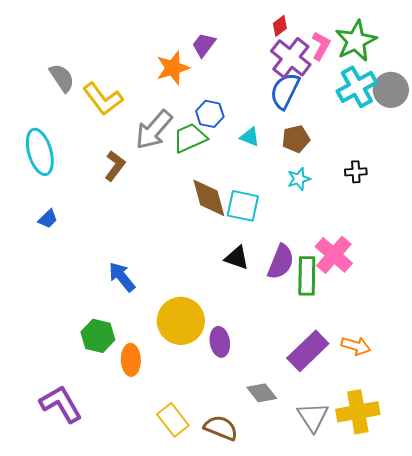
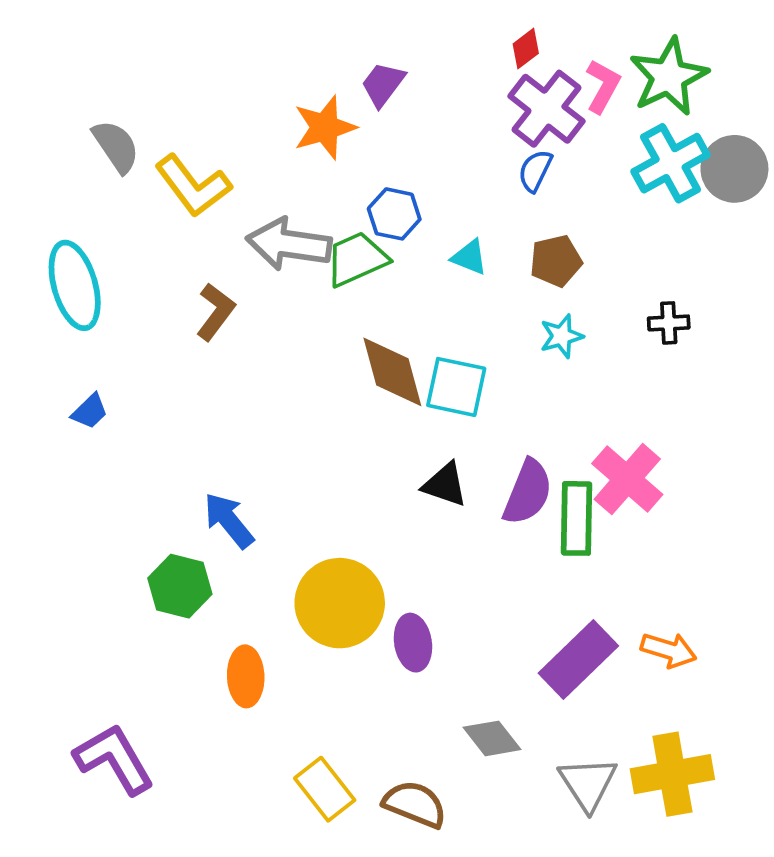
blue semicircle: (285, 91) -> (535, 171), size x0.6
gray arrow: (154, 130) -> (289, 244), turned 57
green hexagon: (98, 336) -> (180, 586), moved

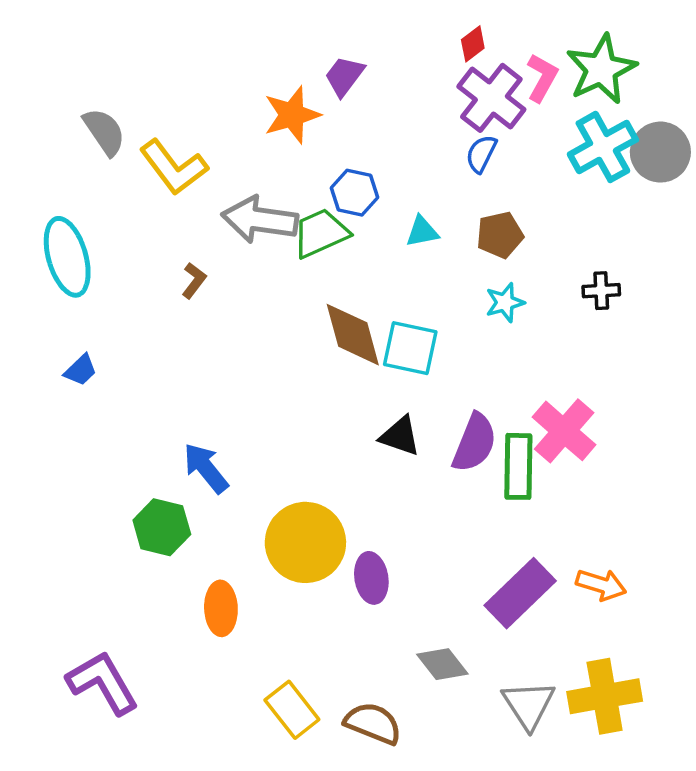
cyan triangle: (469, 257) -> (422, 231), turned -33
brown L-shape: (216, 312) -> (194, 280), size x0.7

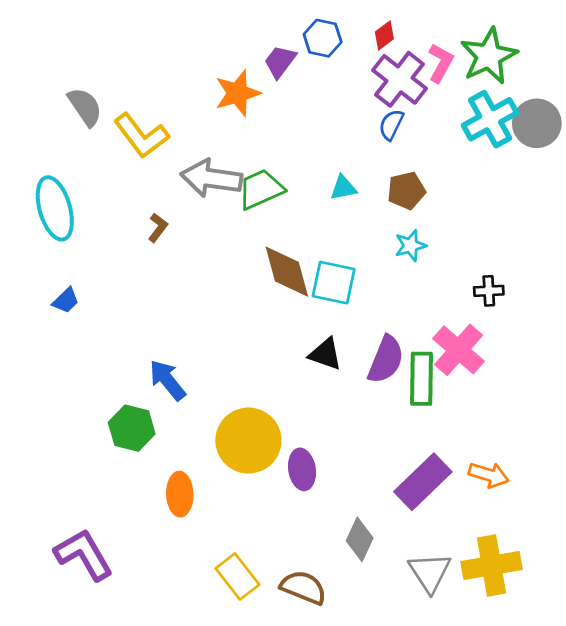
blue hexagon: (354, 193) -> (323, 38), moved
black cross: (601, 291) -> (489, 291), moved
gray diamond: (442, 664) -> (360, 539), turned 63

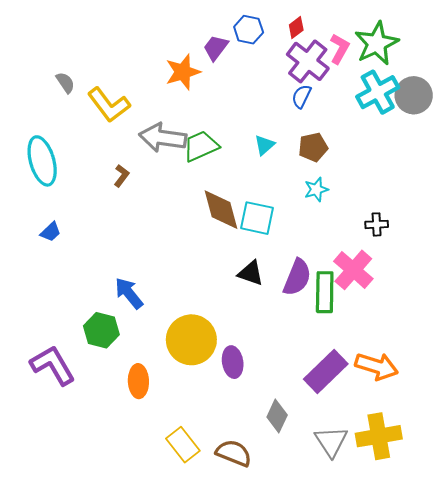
gray semicircle: (85, 107) -> (65, 83), size x0.7
cyan triangle: (343, 188) -> (264, 145), turned -30
orange arrow: (489, 475) -> (377, 366), size x1.4
purple L-shape: (84, 555) -> (53, 365), moved

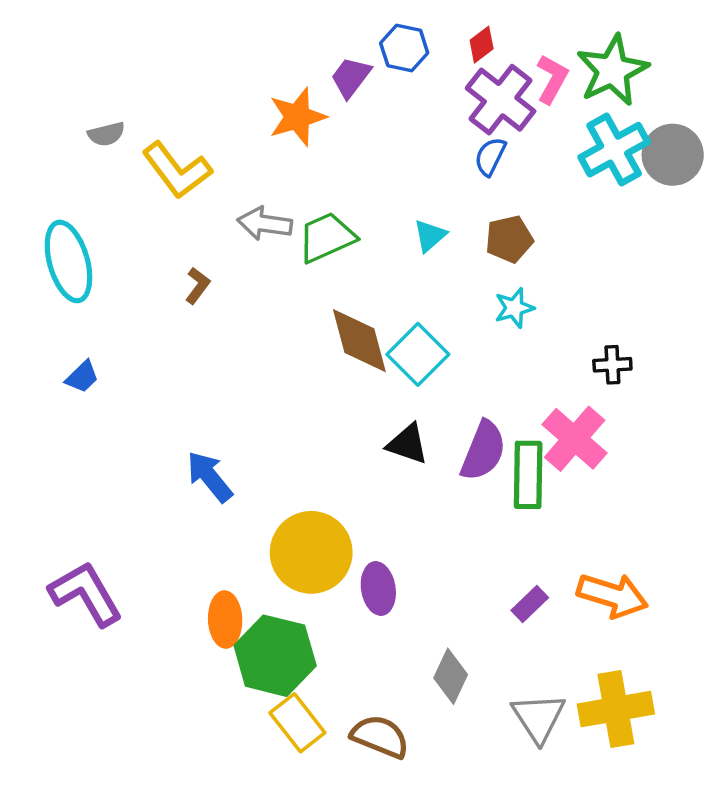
gray semicircle: (65, 83) -> (106, 134), turned 110
gray arrow: (163, 138) -> (265, 224), size x0.7
cyan square: (257, 218) -> (418, 354), turned 33
green hexagon: (101, 330) -> (275, 656), moved, size x1.4
purple rectangle: (326, 372) -> (530, 604), size x0.5

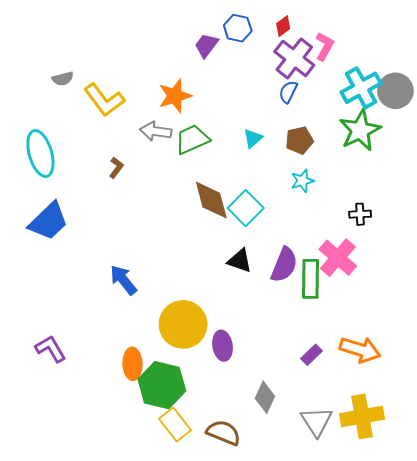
green star: (612, 70) -> (360, 130), moved
orange star: (297, 117) -> (175, 96), moved
blue trapezoid: (82, 377) -> (49, 221), size x2.0
purple L-shape: (86, 594) -> (51, 349), size x0.7

